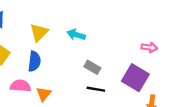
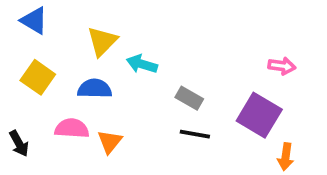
cyan arrow: (76, 35) -> (142, 64), moved
blue semicircle: (34, 61) -> (95, 89), turned -96

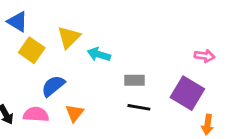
yellow square: (38, 77) -> (32, 50), moved
blue semicircle: (95, 89) -> (53, 86), moved, turned -40
gray rectangle: (189, 98) -> (135, 80), turned -30
pink semicircle: (72, 128) -> (36, 114), moved

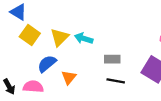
yellow triangle: (69, 37) -> (60, 37), moved
orange triangle: (75, 113) -> (69, 77), moved

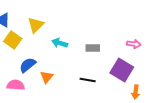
yellow triangle: (60, 37) -> (36, 25), moved
gray rectangle: (112, 59) -> (93, 48), moved

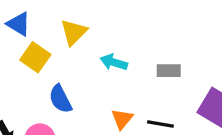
blue semicircle: (28, 65) -> (60, 99), turned -78
orange triangle: (47, 77) -> (122, 119), moved

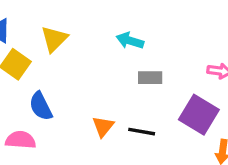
cyan arrow: (114, 62) -> (130, 41), moved

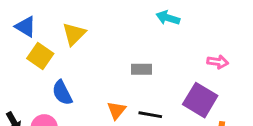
cyan arrow: (130, 41) -> (168, 18), moved
gray rectangle: (150, 78) -> (141, 69), moved

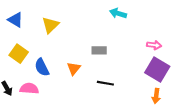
yellow square: (40, 56) -> (19, 54), moved
purple square: (200, 100) -> (157, 69), moved
orange triangle: (117, 110) -> (74, 68), moved

